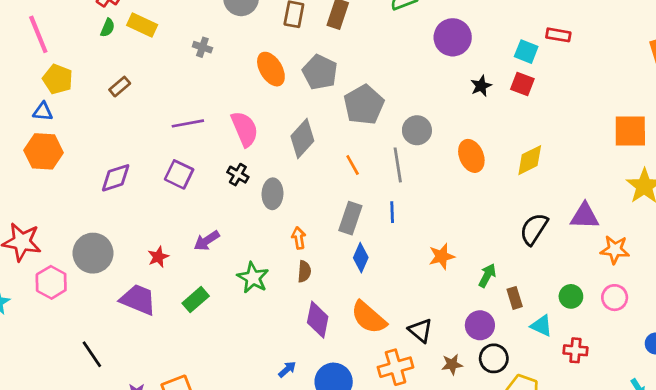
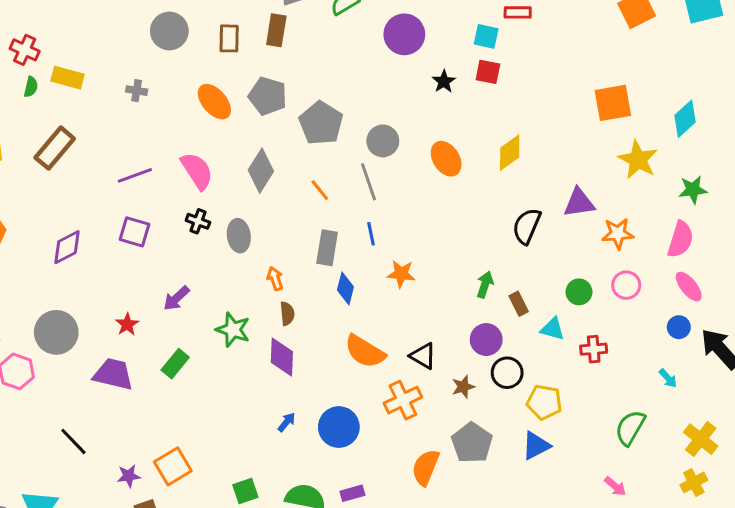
brown rectangle: (120, 87) -> (55, 148), size x1.8
orange star: (442, 256) -> (401, 274), moved, turned 30
purple diamond: (318, 320) -> (282, 357), moved

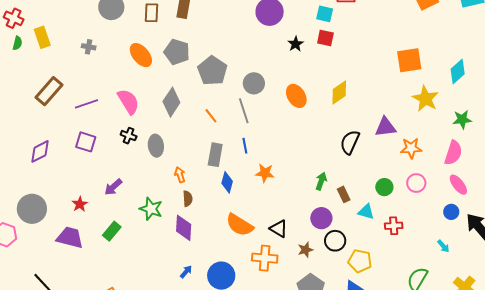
yellow rectangle: (68, 78) -> (42, 37), turned 55
brown rectangle: (55, 148) -> (49, 91), moved
orange cross: (403, 400) -> (265, 258), turned 30

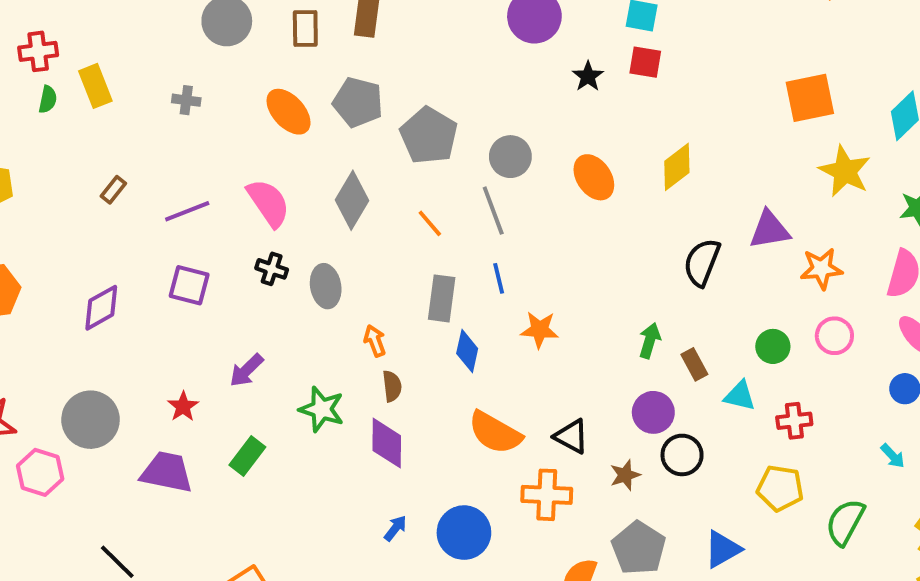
red cross: (14, 18) -> (38, 51), turned -30
brown rectangle: (49, 91) -> (113, 190), size x0.5
yellow pentagon: (360, 261) -> (780, 488), moved

